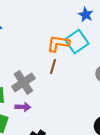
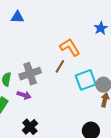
cyan square: (77, 42) -> (86, 80), moved
orange L-shape: (58, 43) -> (70, 47), turned 35

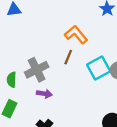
purple arrow: (24, 95) -> (44, 94), moved

